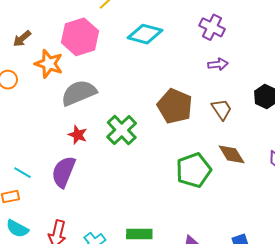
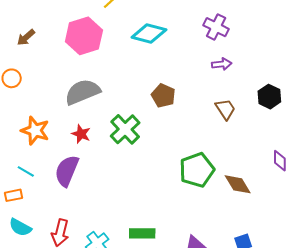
orange star: (49, 64) -> (35, 131), moved
brown pentagon: (175, 106) -> (163, 96), moved, size x0.7
brown diamond: (232, 154) -> (238, 184), moved

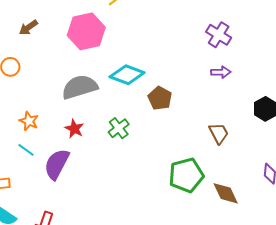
cyan diamond: (149, 34) -> (127, 75), moved
brown trapezoid: (225, 109) -> (219, 133), moved
green cross: (125, 129) -> (119, 128), size x0.7
orange star: (35, 131) -> (29, 121), size x0.7
cyan line: (26, 171) -> (26, 150), moved

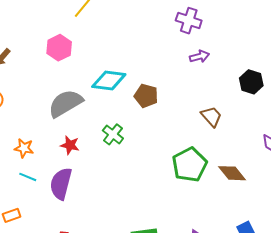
pink hexagon: (86, 31) -> (59, 48), size x0.7

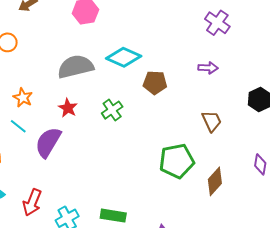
purple arrow: (199, 56) -> (208, 68), moved
brown pentagon: (146, 96) -> (155, 83), turned -30
brown diamond: (232, 173) -> (215, 181), turned 64

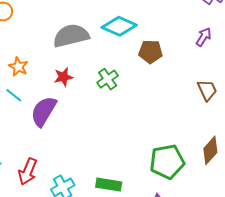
purple arrow: (208, 68) -> (204, 37), turned -60
red star: (68, 108) -> (63, 77), turned 30
green pentagon: (177, 161) -> (167, 162), moved

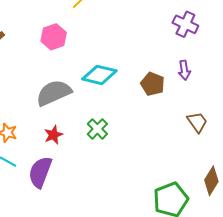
purple arrow: (204, 37) -> (184, 70), turned 150
brown pentagon: (151, 52) -> (153, 84), moved, turned 30

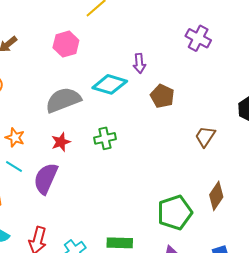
purple arrow: (184, 70) -> (139, 63), moved
brown trapezoid: (197, 122) -> (205, 136), turned -115
green cross: (97, 129) -> (105, 138), turned 30

